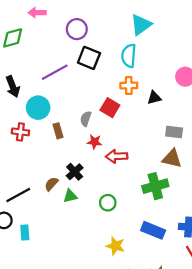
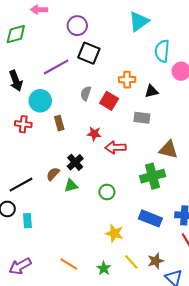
cyan semicircle: (129, 56) -> (162, 51), moved
gray semicircle: (86, 119) -> (86, 93), moved
gray rectangle: (174, 132) -> (142, 118), moved

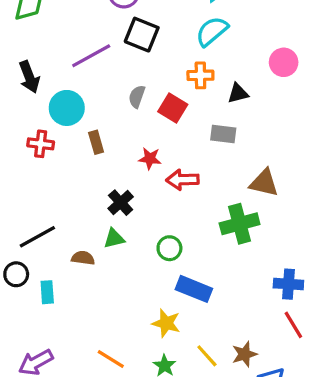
cyan semicircle: (162, 51) -> (212, 31), moved, turned 45
brown semicircle: (53, 174) -> (83, 258), moved, turned 56
blue rectangle: (150, 218) -> (194, 289), moved
yellow star: (114, 233) -> (166, 323), moved

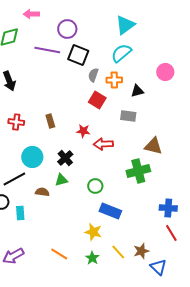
purple line: (91, 56) -> (47, 50), moved, turned 40
gray semicircle: (137, 97) -> (93, 75), moved
cyan circle: (67, 108) -> (32, 157), moved

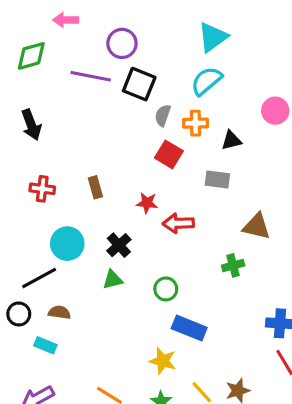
green cross: (138, 171) -> (233, 265), size x0.6
brown semicircle: (42, 192) -> (59, 312), moved
cyan rectangle: (20, 213) -> (45, 345), moved, turned -64

